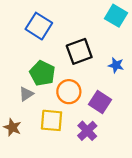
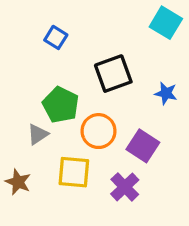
blue square: (39, 26) -> (56, 37), size x0.6

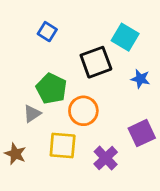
cyan square: (166, 23) -> (125, 37), moved
purple square: (143, 146) -> (142, 133), moved, turned 32

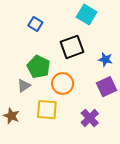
cyan square: (125, 37) -> (87, 15), moved
purple square: (142, 133) -> (106, 87), moved
purple cross: (106, 158) -> (90, 118), moved

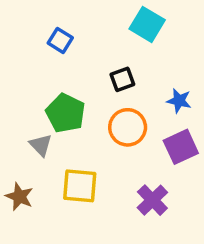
black square: (72, 47) -> (122, 79), size x0.6
orange circle: (63, 83) -> (128, 127), moved
gray triangle: (24, 86) -> (41, 145), turned -40

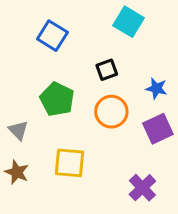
blue square: (60, 40) -> (52, 36), size x1.4
gray triangle: (41, 145) -> (18, 130), moved
purple cross: (152, 200) -> (142, 188), moved

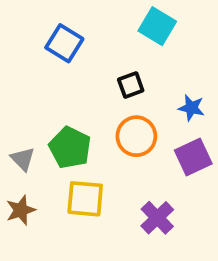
green pentagon: (57, 99) -> (70, 148), moved
brown star: (17, 172) -> (21, 210), turned 30
purple cross: (142, 188) -> (157, 218), moved

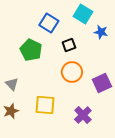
blue square: (64, 43) -> (49, 23), moved
blue star: (191, 108) -> (101, 32), moved
green pentagon: (70, 148) -> (31, 50), moved

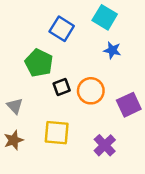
blue star: (101, 32) -> (112, 50), moved
black square: (69, 45) -> (62, 87), moved

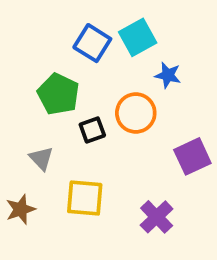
cyan square: (105, 17) -> (138, 37), moved, turned 30
orange circle: (91, 91) -> (136, 113), moved
gray triangle: (15, 106) -> (41, 158), moved

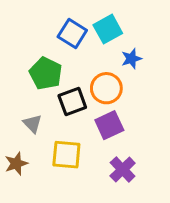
blue star: (168, 75) -> (131, 59), turned -30
black square: (92, 130) -> (72, 102), size x1.4
purple square: (192, 156) -> (109, 125), moved

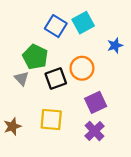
blue star: (131, 59) -> (115, 45), moved
gray triangle: (32, 124) -> (22, 78), moved
purple square: (109, 125) -> (96, 102), moved

